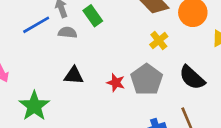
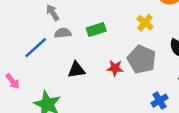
green rectangle: (93, 16) -> (96, 29), moved, turned -60
blue line: (36, 25) -> (36, 48), moved

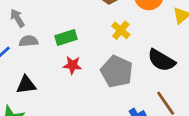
red star: (115, 68) -> (72, 65), moved
black triangle: (76, 70) -> (26, 85), moved

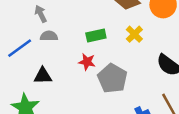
green rectangle: (66, 37) -> (96, 35), moved
gray pentagon: (117, 72) -> (112, 78), moved

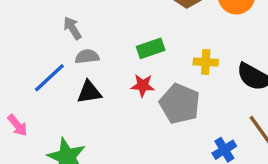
yellow cross: (134, 34) -> (206, 62), moved, turned -35
black triangle: (43, 76) -> (89, 92), moved

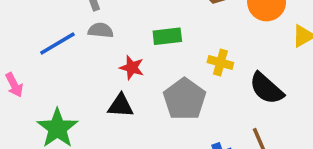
red star: (143, 85) -> (132, 68), moved
black triangle: (89, 92) -> (121, 106), moved

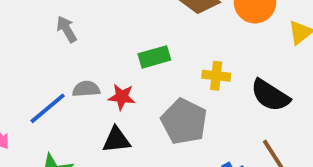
gray semicircle: (101, 30) -> (86, 89), moved
blue line: (57, 43) -> (48, 108), moved

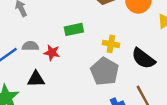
gray pentagon: (184, 121) -> (105, 71), moved
black triangle: (116, 140) -> (36, 79), moved

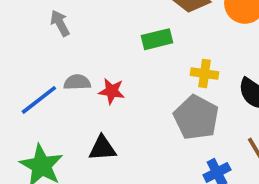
green rectangle: (74, 29) -> (157, 39), moved
black triangle: (36, 79) -> (102, 148), moved

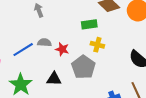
yellow cross: (205, 74) -> (97, 45), moved
gray pentagon: (196, 117) -> (83, 67), moved

